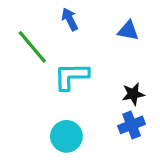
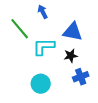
blue triangle: (128, 31) -> (73, 32), moved, size x1.5
black star: (133, 94) -> (71, 56), moved

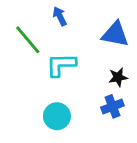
blue triangle: (73, 32) -> (115, 34), moved
black star: (71, 56) -> (118, 77), moved

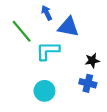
blue triangle: (115, 34) -> (68, 27), moved
blue cross: (112, 106) -> (88, 83), turned 35

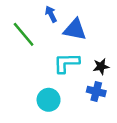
cyan L-shape: (48, 51) -> (66, 63), moved

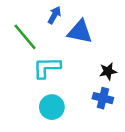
blue arrow: (51, 14) -> (54, 15), turned 56
cyan L-shape: (66, 63) -> (47, 67), moved

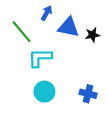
black star: (108, 71) -> (92, 35), moved
blue cross: (103, 98) -> (88, 94), moved

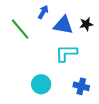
black star: (92, 35) -> (86, 24), moved
cyan L-shape: (40, 58) -> (66, 53), moved

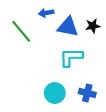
blue arrow: (43, 12) -> (46, 13), turned -128
cyan circle: (41, 84) -> (55, 93), moved

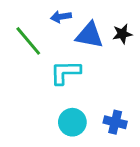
cyan L-shape: (71, 57) -> (65, 72), moved

